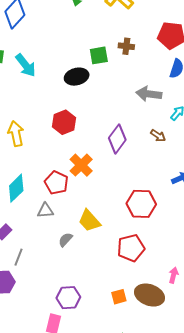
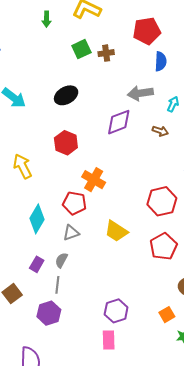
green square: (99, 55) -> (81, 49), moved
purple diamond: (117, 139) -> (119, 122), moved, turned 48
gray semicircle: (65, 240) -> (61, 260), moved
orange square: (119, 297) -> (167, 315), moved

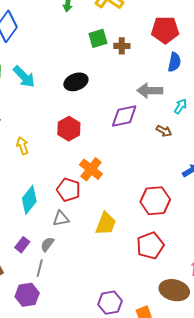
yellow arrow: (22, 166) -> (22, 146), size x0.7
yellow trapezoid: (116, 231) -> (106, 224), turned -110
purple hexagon: (116, 311) -> (110, 303), moved

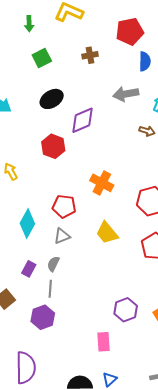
green square: (98, 38) -> (42, 58), moved
purple diamond: (124, 116) -> (82, 120), moved
orange cross: (91, 169) -> (102, 183), moved
yellow trapezoid: (106, 224) -> (107, 233), turned 130

